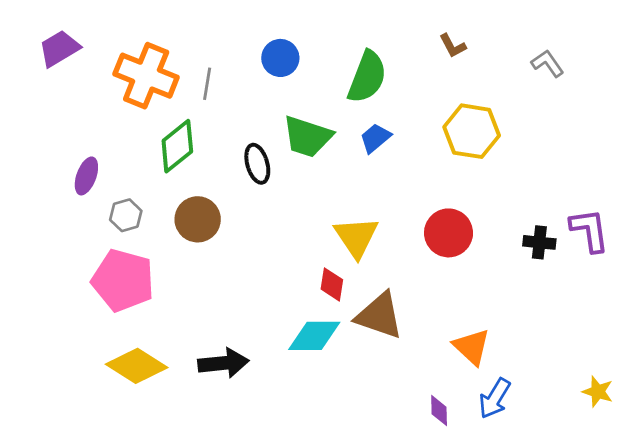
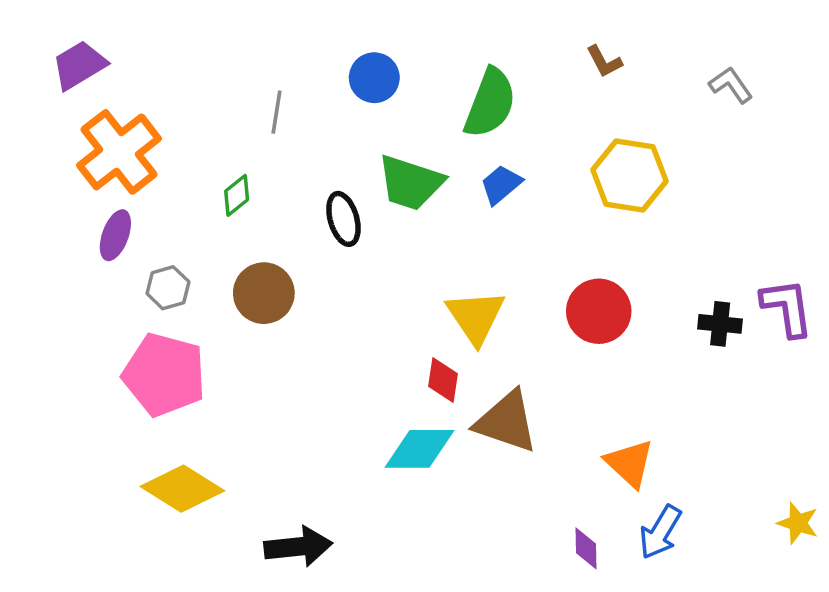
orange cross: (146, 76) -> (119, 152), moved, turned 30
green diamond: (177, 146) -> (237, 195), size x0.6
black arrow: (223, 363) -> (298, 547), moved

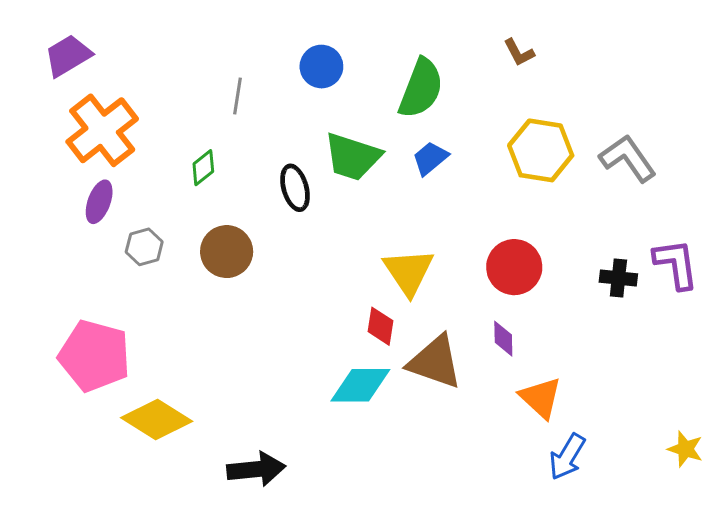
gray L-shape: (731, 85) -> (628, 158), moved, size x1.5
pink pentagon: (164, 375) -> (94, 356), moved
purple diamond: (586, 548) -> (503, 339), moved

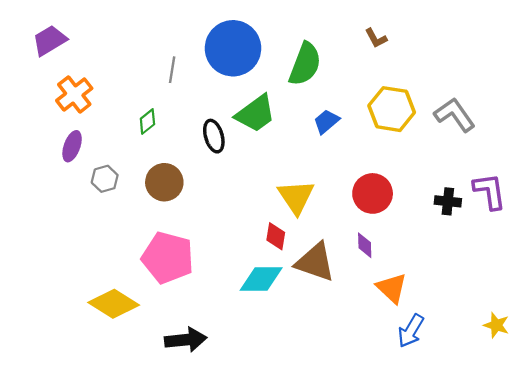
blue circle: (321, 67) -> (233, 48), size x1.8
orange cross: (102, 130) -> (74, 94), size x0.7
green trapezoid: (353, 157) -> (255, 114), turned -54
blue trapezoid: (430, 158) -> (326, 121), moved
pink pentagon: (94, 356) -> (168, 258), moved

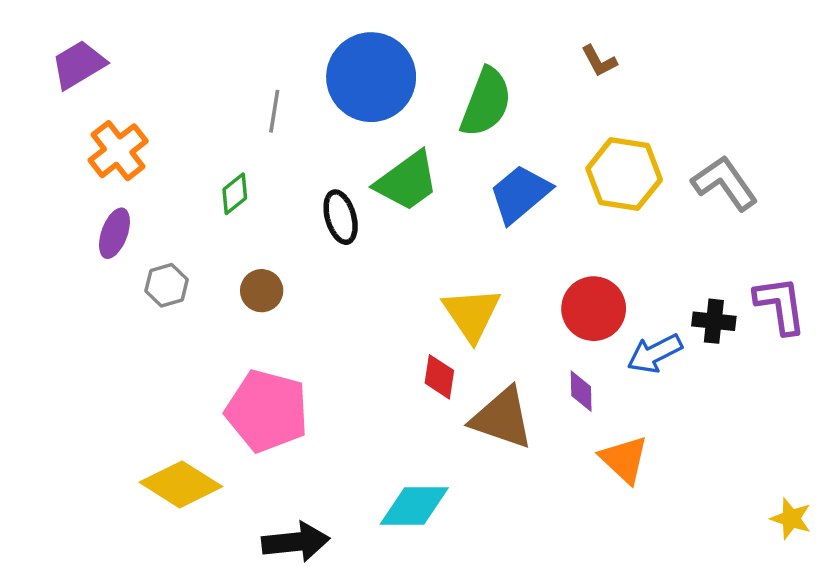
blue trapezoid: (326, 121) -> (520, 194), size x1.5
brown circle: (164, 182) -> (262, 291), size x0.7
cyan diamond: (261, 279) -> (414, 506), moved
blue arrow: (411, 331) -> (655, 353), moved, turned 32

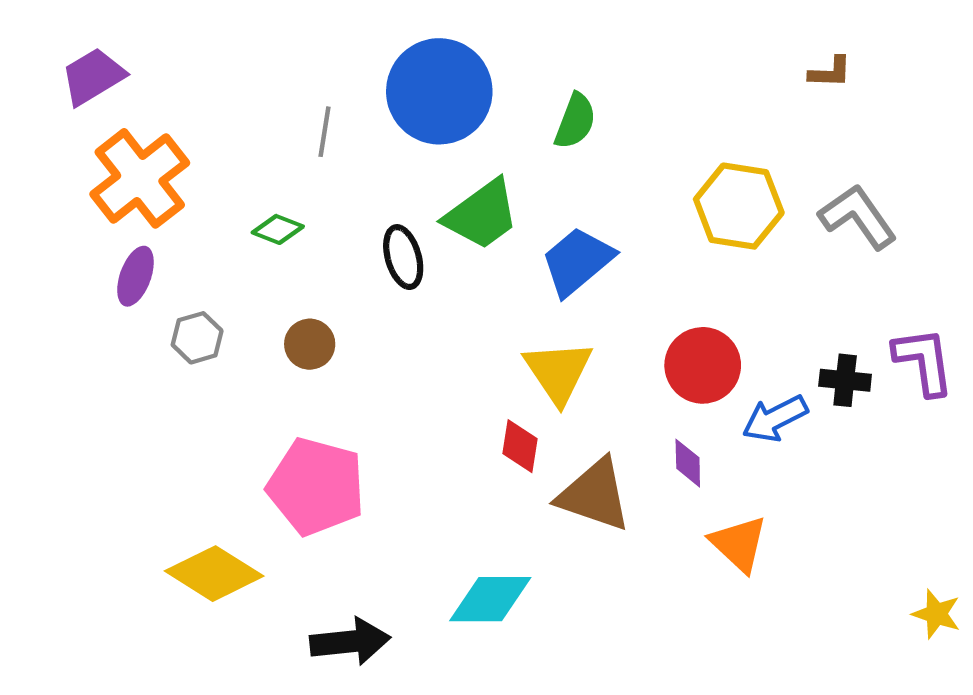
brown L-shape: (599, 61) -> (830, 72), moved, turned -60
green semicircle: (486, 102) -> (575, 121), size x0.7
orange cross: (118, 151) -> (140, 178), size x1.4
green diamond: (235, 194) -> (278, 229), turned 60
blue trapezoid: (520, 194) -> (577, 261), moved

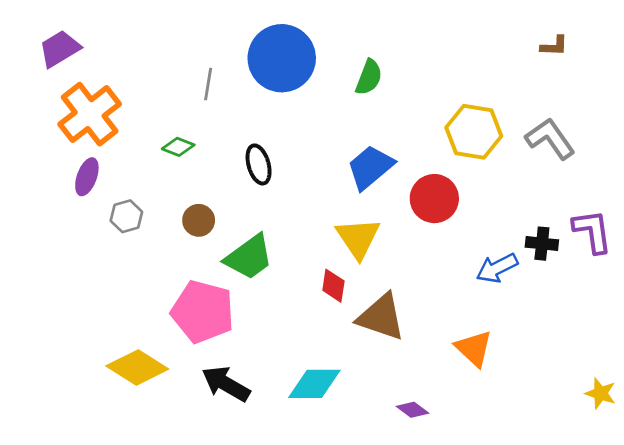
brown L-shape: (830, 72) -> (554, 46), moved
green trapezoid: (482, 215) -> (249, 257), moved
red circle: (703, 365) -> (434, 199), moved
purple diamond: (688, 463) -> (413, 410), moved, turned -52
black arrow: (350, 642) -> (226, 384), moved, turned -144

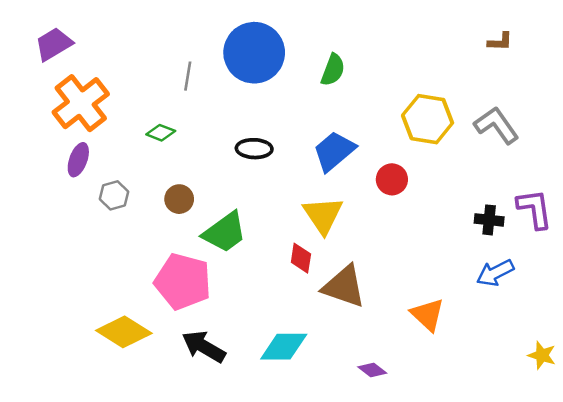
black ellipse: (259, 164) -> (254, 149), moved, turned -72
red circle: (434, 199) -> (392, 179), size x0.7
blue arrow: (497, 268) -> (495, 273), moved

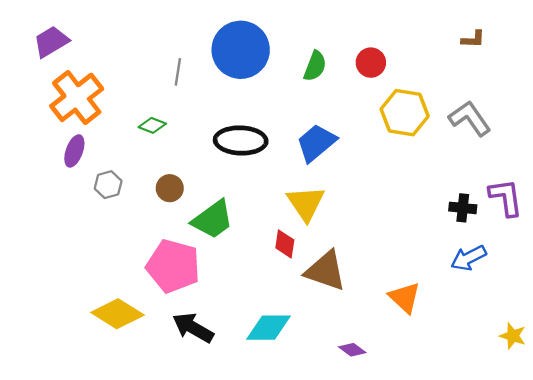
black ellipse: (254, 149) -> (241, 140), size x1.5
red circle: (392, 179) -> (371, 63), moved

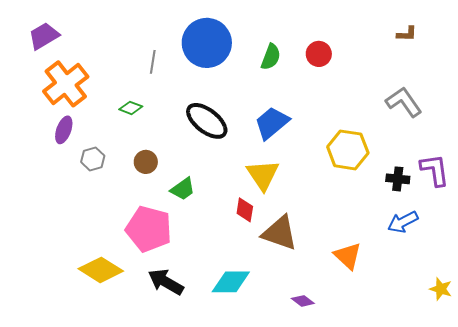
yellow hexagon: (405, 113) -> (348, 150), moved
black ellipse: (241, 140) -> (207, 121), turned 36
green trapezoid: (213, 220) -> (183, 189), size x0.7

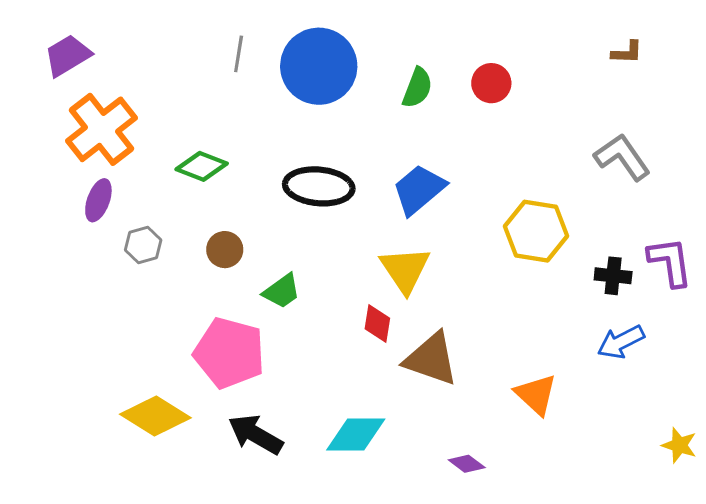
gray line: (153, 62) -> (239, 54), moved
green diamond: (131, 108) -> (202, 166), size x1.4
black ellipse: (207, 121) -> (319, 186), turned -33

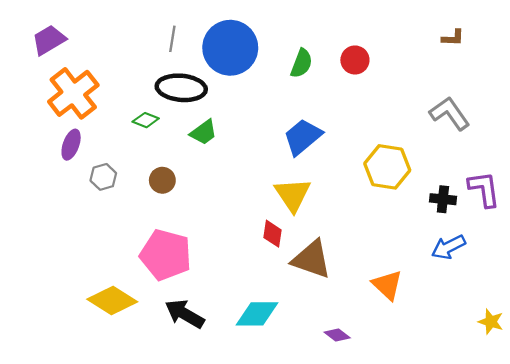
green diamond: (202, 166) -> (146, 120), size x0.7
black ellipse: (319, 186) -> (181, 88), moved
green trapezoid: (282, 291) -> (204, 132), moved

